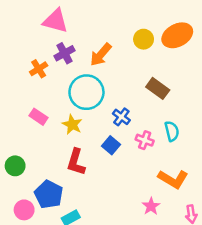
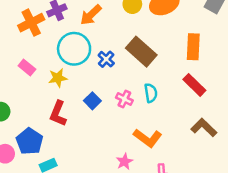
orange cross: (39, 69) -> (31, 23), size x1.5
brown rectangle: (158, 88) -> (141, 52), size x1.4
blue cross: (121, 117) -> (106, 59), moved
yellow star: (72, 125) -> (58, 78), turned 30

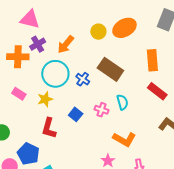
orange cross: (31, 23) -> (18, 57), turned 35

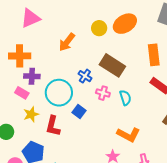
pink triangle: (30, 19) -> (30, 18), turned -35
purple cross: (38, 44) -> (32, 76), moved, turned 35
cyan circle: (55, 74) -> (59, 93), moved
yellow star: (45, 99) -> (31, 114), moved
pink cross: (102, 110) -> (103, 93), moved

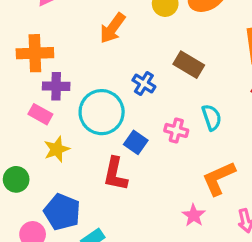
brown rectangle: (112, 65) -> (189, 65), size x0.7
pink cross: (103, 93) -> (176, 130), moved
red L-shape: (53, 126) -> (115, 174), moved
orange L-shape: (128, 135) -> (219, 178), turned 130

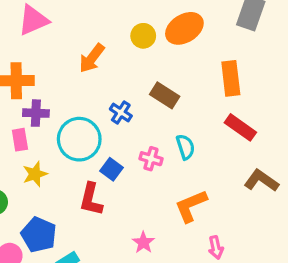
pink rectangle: (40, 114) -> (20, 140), turned 50
pink star: (194, 215) -> (143, 242), moved

